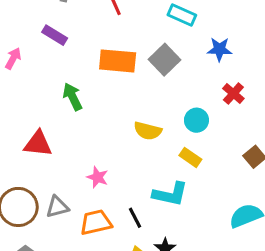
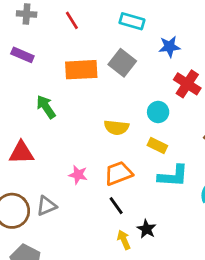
red cross: (233, 93) -> (187, 84), size x1.4
cyan L-shape: (170, 194) -> (173, 176), moved
orange trapezoid: (96, 222) -> (118, 173), moved

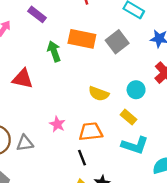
green arrow: (46, 107) -> (54, 51), moved
red triangle: (21, 153) -> (23, 79), moved

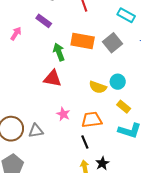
red triangle: (23, 79) -> (53, 78), moved
cyan circle: (136, 90) -> (118, 82), moved

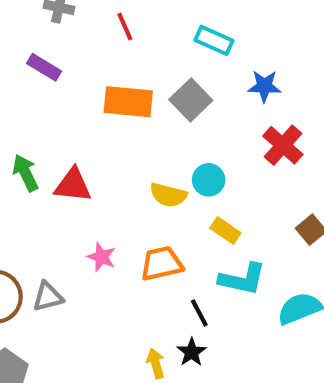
green arrow: (59, 52) -> (25, 173), moved
black line: (85, 142) -> (199, 313), moved

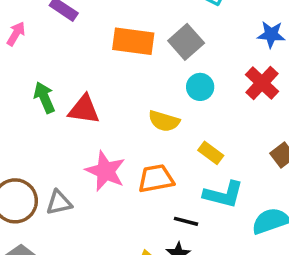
blue star: (264, 86) -> (271, 34), moved
cyan circle: (209, 180) -> (200, 87), moved
pink star: (101, 257) -> (105, 171), size x1.6
black line: (199, 313) -> (186, 221), turned -50

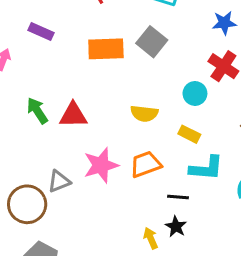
cyan circle: (200, 87) -> (195, 93), moved
pink star: (105, 171) -> (101, 165), turned -30
gray triangle: (59, 203) -> (59, 181), moved

